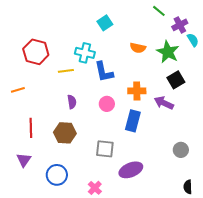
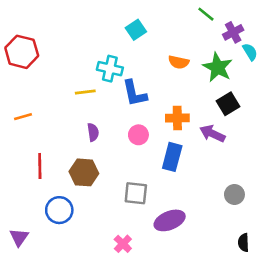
red hexagon: (36, 52) -> (22, 52), moved
purple triangle: (24, 160) -> (19, 237), moved
blue circle: (57, 175) -> (59, 210), moved

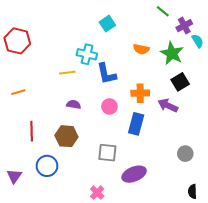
purple semicircle: (93, 132) -> (74, 104), turned -72
purple triangle: (19, 237) -> (14, 176), moved

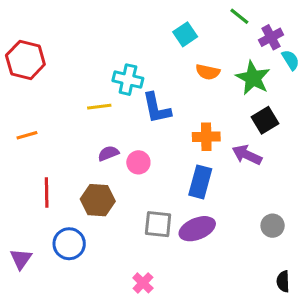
cyan square: (107, 24) -> (185, 34), moved
purple semicircle: (74, 104) -> (108, 153), turned -32
pink circle: (109, 106) -> (138, 162), moved
purple ellipse: (134, 174) -> (197, 229), moved

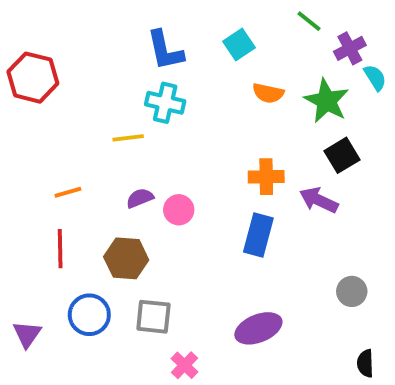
blue L-shape: (157, 108) -> (165, 50), moved
orange line: (27, 135) -> (68, 192), moved
gray square: (158, 224) -> (153, 317), moved
purple ellipse: (197, 229) -> (258, 328), moved

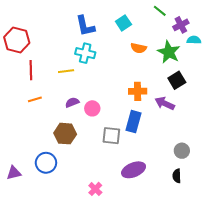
cyan semicircle: (375, 78) -> (194, 40), turned -56
red line: (60, 249) -> (31, 70), moved
gray square: (153, 317) -> (111, 136), moved
purple triangle: (27, 334) -> (14, 173), turned 42
black semicircle: (365, 363) -> (177, 176), moved

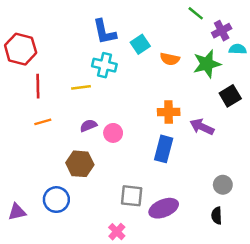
cyan square: (123, 23) -> (140, 44), moved
green star: (169, 52) -> (207, 64), turned 30
black square: (177, 80) -> (230, 96), moved
gray square: (111, 136) -> (132, 196), moved

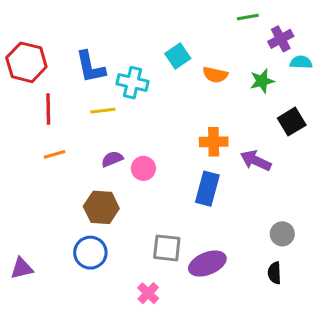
green line: (196, 13) -> (248, 17), turned -49
blue L-shape: (104, 32) -> (90, 67), moved
green star: (207, 64) -> (262, 81), size x0.7
blue circle: (56, 200) -> (90, 253), moved

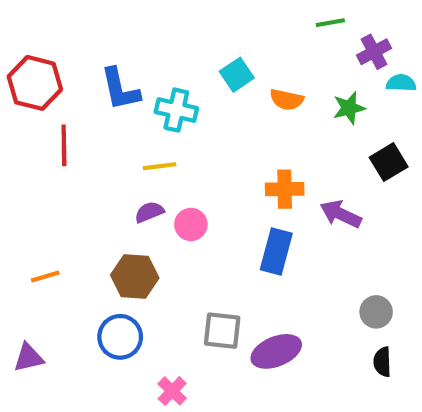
yellow line: (103, 111) -> (160, 166), moved
orange line: (55, 154) -> (45, 277), moved
black semicircle: (274, 273) -> (382, 362), moved
pink cross: (148, 293) -> (172, 391), moved

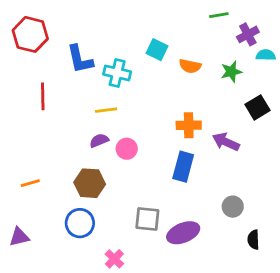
cyan square: (237, 75) -> (157, 50), turned -30
red hexagon: (35, 83) -> (30, 34), moved
gray circle: (376, 312) -> (233, 207), moved

